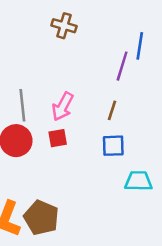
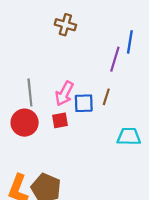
blue square: (113, 146) -> (84, 103), moved
cyan trapezoid: (139, 181) -> (129, 137), moved

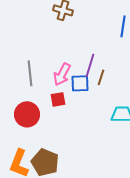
purple line: (115, 59) -> (90, 65), moved
red circle: (25, 123) -> (27, 114), moved

